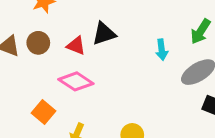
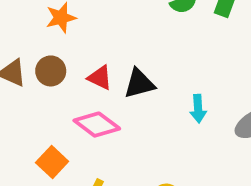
black triangle: (104, 34) -> (139, 83), moved
cyan arrow: (162, 50) -> (198, 109), moved

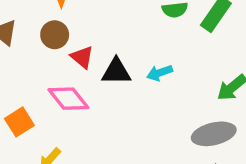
brown circle: (51, 71) -> (55, 35), moved
cyan arrow: (198, 109) -> (160, 73), moved, turned 60

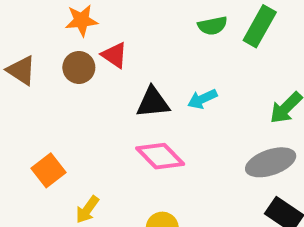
red triangle: (82, 57) -> (114, 55), moved
pink diamond: (68, 99) -> (160, 156), moved

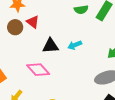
pink diamond: (160, 156) -> (38, 70), moved

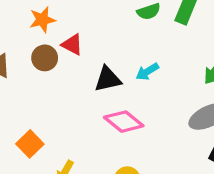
pink diamond: (38, 70) -> (124, 122), moved

